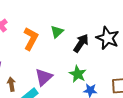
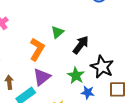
black star: (108, 38) -> (102, 67), moved
orange L-shape: (31, 39) -> (37, 49), moved

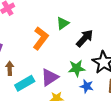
green star: (76, 75) -> (77, 68), turned 30
purple triangle: (42, 77) -> (50, 77), moved

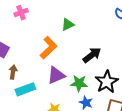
green triangle: (63, 23) -> (68, 25), moved
purple triangle: (50, 77) -> (56, 75), moved

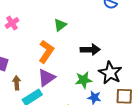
black arrow: (92, 55) -> (90, 50), turned 48
purple triangle: (56, 75) -> (46, 78), moved

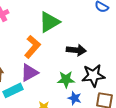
green triangle: (60, 25) -> (49, 22), size x1.6
black star: (110, 73) -> (93, 76), turned 30

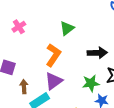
green triangle: (49, 22) -> (67, 28), size x0.7

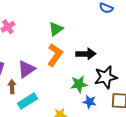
orange L-shape: (53, 55) -> (55, 55), moved
purple triangle: (54, 81) -> (26, 69), moved

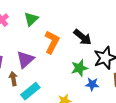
green triangle: (56, 29) -> (31, 19), moved
black arrow: (86, 54) -> (83, 37), turned 48

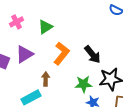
purple triangle: (25, 59) -> (24, 54), moved
brown arrow: (13, 79) -> (46, 79), moved

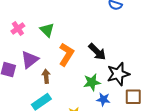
green triangle: (45, 27) -> (47, 30), turned -35
brown arrow: (46, 79) -> (46, 76), moved

